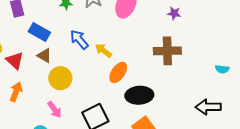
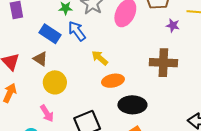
blue rectangle: (39, 32) -> (50, 34), moved
blue arrow: (79, 39) -> (77, 31), moved
orange ellipse: (118, 72) -> (113, 81), turned 40

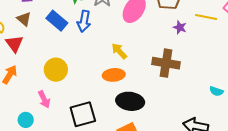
blue arrow: (77, 31) -> (84, 21), turned -140
yellow arrow: (100, 58) -> (119, 51), moved
brown triangle: (40, 59) -> (24, 19), moved

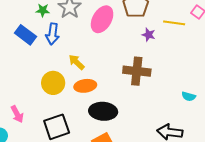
yellow arrow: (119, 51) -> (76, 62), moved
yellow circle: (56, 70) -> (53, 83), moved

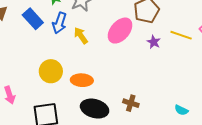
pink ellipse: (102, 19) -> (120, 31), moved
yellow arrow: (76, 62) -> (81, 35), moved
brown cross: (137, 71) -> (131, 103), moved, size x0.6

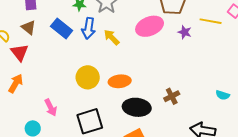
pink ellipse: (120, 31) -> (150, 26), turned 36
brown cross: (131, 103) -> (172, 96), turned -35

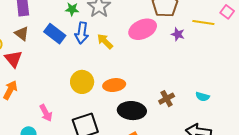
cyan semicircle: (223, 95) -> (203, 97), moved

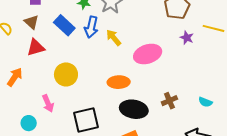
pink ellipse: (143, 29) -> (148, 54), moved
red triangle: (13, 59) -> (36, 47), moved, turned 48
yellow circle: (82, 82) -> (66, 74), moved

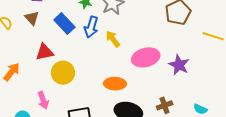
purple star: (187, 38) -> (179, 65), moved, size x1.5
red triangle: (36, 47) -> (45, 52), moved

